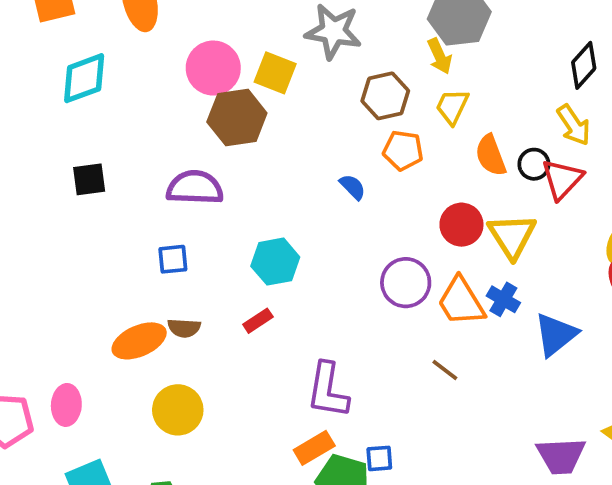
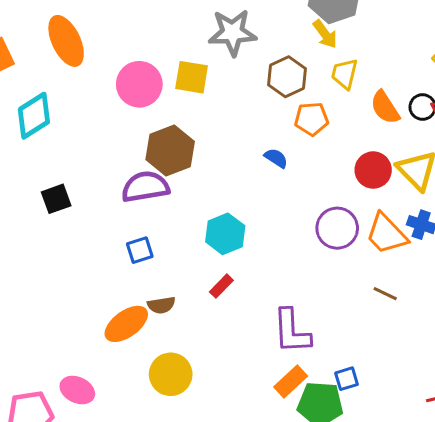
brown hexagon: (237, 117) -> (170, 151), moved
pink ellipse: (66, 405) -> (77, 390), turned -56

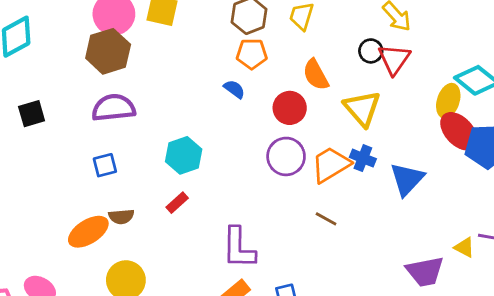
orange semicircle: (385, 107) -> (316, 75), moved
orange pentagon: (311, 119) -> (252, 54), moved
brown hexagon: (170, 151) -> (108, 51), moved
red circle: (373, 170) -> (290, 108), moved
orange trapezoid: (386, 234) -> (331, 165), turned 99

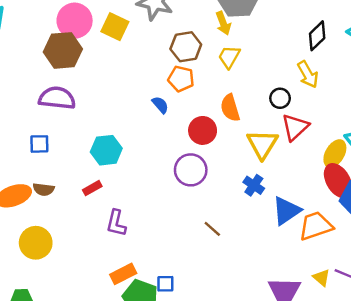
red triangle: (394, 59) -> (295, 127), moved
orange trapezoid: (331, 165) -> (316, 226), moved
purple L-shape: (239, 248) -> (116, 223), moved, size x0.7

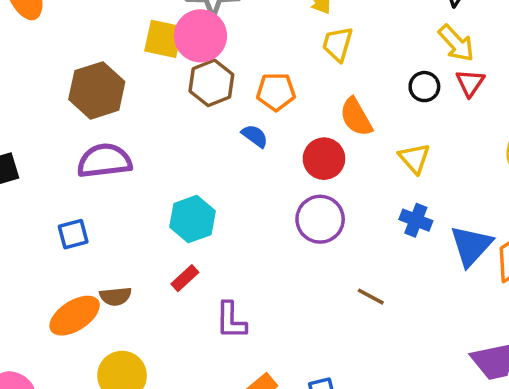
pink circle: (75, 21) -> (200, 36), moved
brown hexagon: (186, 47) -> (211, 83), moved
red triangle: (295, 127) -> (470, 83), moved, size x0.7
blue square: (39, 144) -> (73, 234), moved
yellow triangle: (262, 144) -> (414, 158), size x0.7

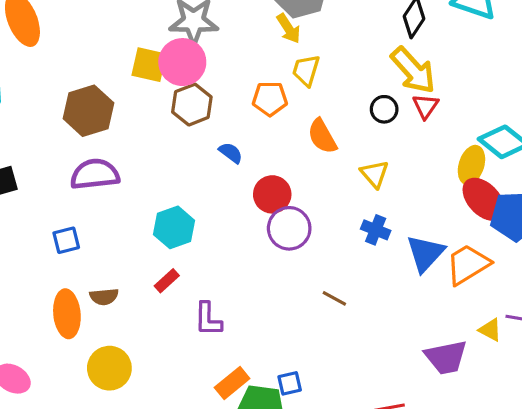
yellow arrow: (456, 43) -> (413, 70), size x1.4
orange pentagon: (276, 92) -> (270, 99), moved
red circle: (324, 159) -> (272, 194), moved
orange ellipse: (75, 316) -> (67, 314), turned -63

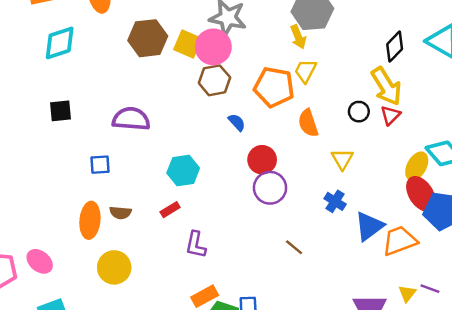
orange pentagon: (270, 99) -> (274, 87), size x1.5
brown hexagon: (88, 111) -> (148, 38), moved
yellow triangle: (490, 330) -> (407, 293), turned 30

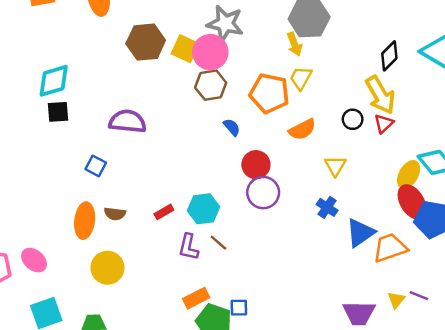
cyan diamond: (60, 43) -> (54, 81), moved
orange semicircle: (308, 123) -> (302, 129), turned -100
blue square: (100, 165) -> (96, 166), turned 30
cyan hexagon: (183, 170) -> (204, 209), moved
brown line: (294, 247) -> (218, 243), moved

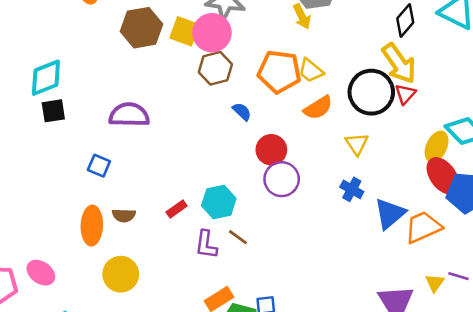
yellow trapezoid: (301, 78) -> (311, 71), moved, turned -75
black circle: (353, 119) -> (371, 92), size x2.0

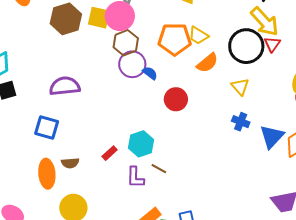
blue square: (99, 166) -> (47, 128), size x1.4
purple circle: (282, 179) -> (132, 64), moved

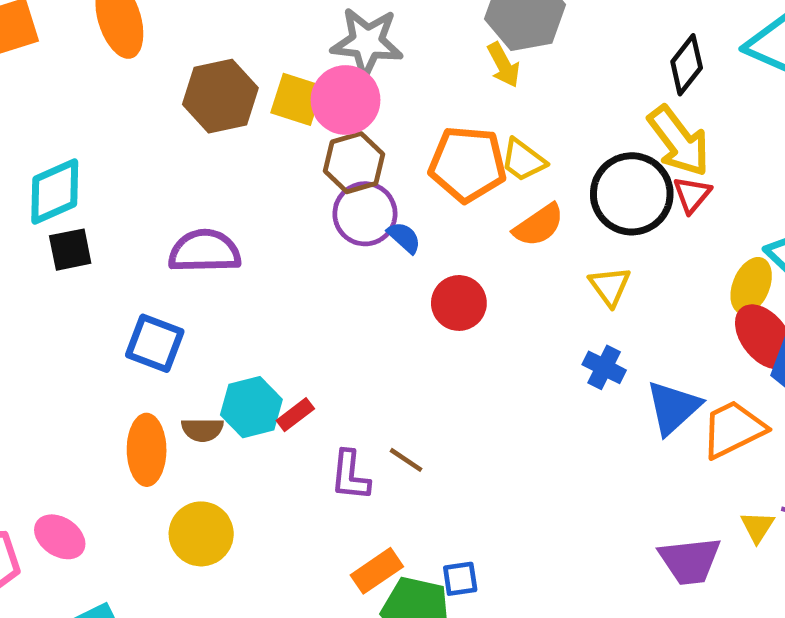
cyan hexagon: (141, 144) -> (251, 407), moved

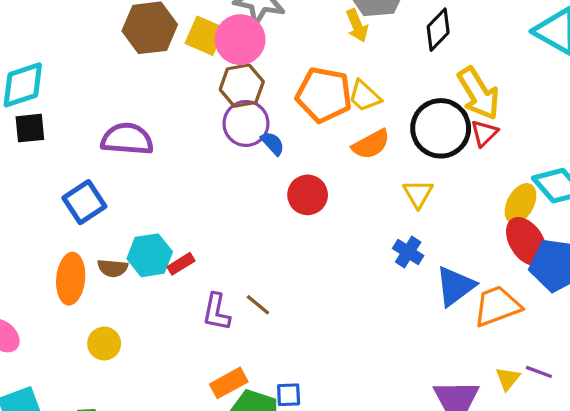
black diamond: (687, 65) -> (438, 30), moved
blue square: (155, 343) -> (84, 202), turned 30
yellow circle: (201, 534) -> (104, 344), size x0.7

